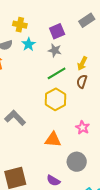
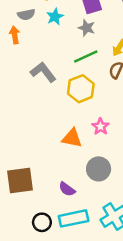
gray L-shape: (15, 118) -> (43, 72), moved
pink star: (82, 127) -> (100, 127), moved

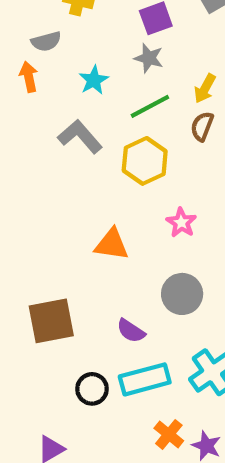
cyan star: (55, 17) -> (94, 80), moved
orange triangle: (72, 138) -> (112, 244), moved

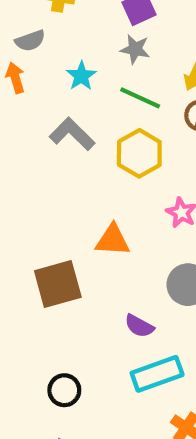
green line: (150, 106) -> (140, 98), turned 57
brown square: (51, 321) -> (58, 284), moved
black circle: (92, 389) -> (64, 390), moved

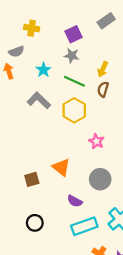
orange triangle: (113, 240) -> (61, 167), moved, turned 36
brown square: (58, 284) -> (32, 179), size x0.6
black circle: (64, 390) -> (35, 223), moved

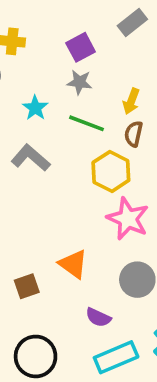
yellow hexagon: (74, 110) -> (111, 171), moved
pink star: (96, 141) -> (128, 219), size x1.6
black circle: (35, 223) -> (36, 356), size x1.5

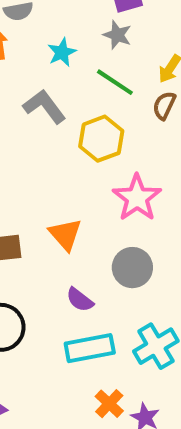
yellow hexagon: (111, 171) -> (101, 139), moved

